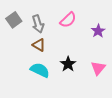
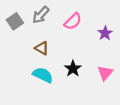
gray arrow: (38, 24) -> (41, 15), moved, turned 60

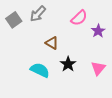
pink semicircle: (73, 21) -> (79, 18), moved
brown triangle: (42, 48) -> (52, 43), moved

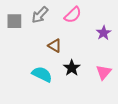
pink semicircle: (79, 18) -> (73, 15), moved
gray square: (14, 20) -> (14, 21), turned 35

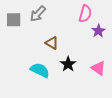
pink semicircle: (73, 15) -> (85, 14), moved, turned -30
pink triangle: (104, 72) -> (98, 68), turned -35

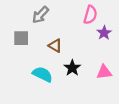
gray square: (14, 20) -> (21, 38), moved
pink triangle: (98, 68) -> (104, 72), turned -42

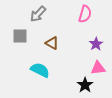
purple star: (104, 33) -> (96, 44), moved
black star: (72, 68) -> (85, 85), moved

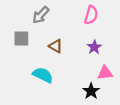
purple star: (96, 44) -> (94, 47), moved

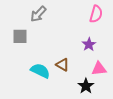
pink semicircle: (91, 15) -> (96, 14), moved
brown triangle: (56, 46) -> (63, 65), moved

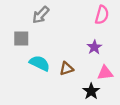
brown triangle: (63, 65) -> (66, 69), turned -48
cyan semicircle: (40, 71) -> (40, 63), moved

